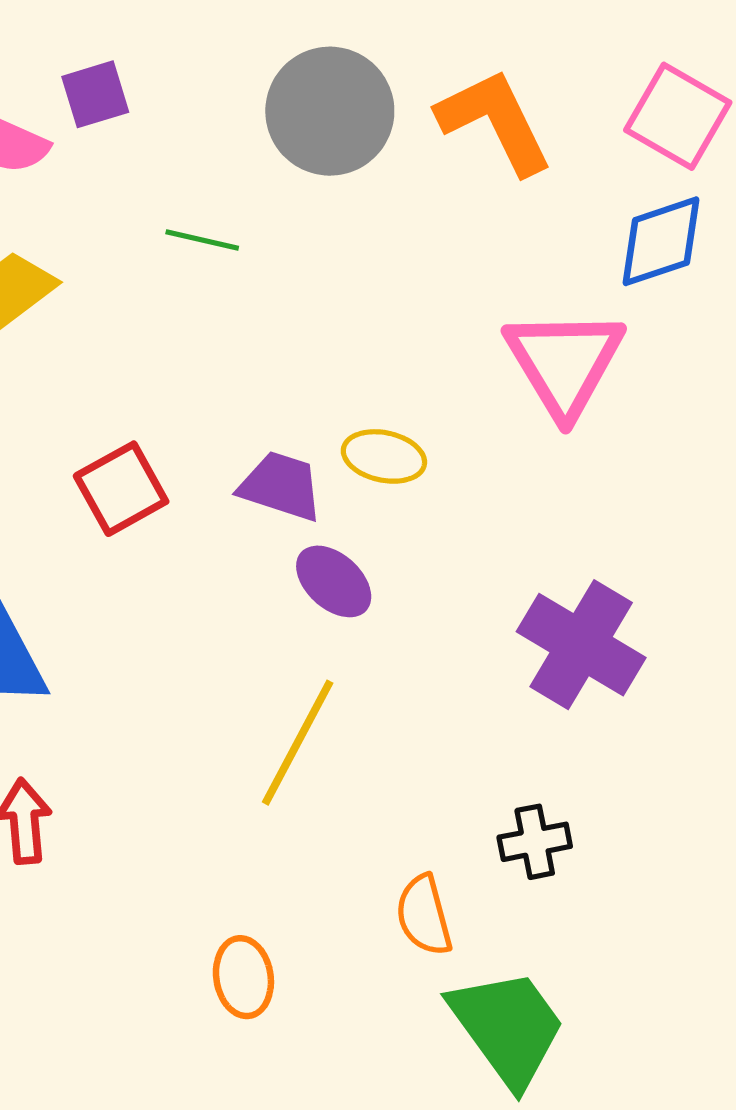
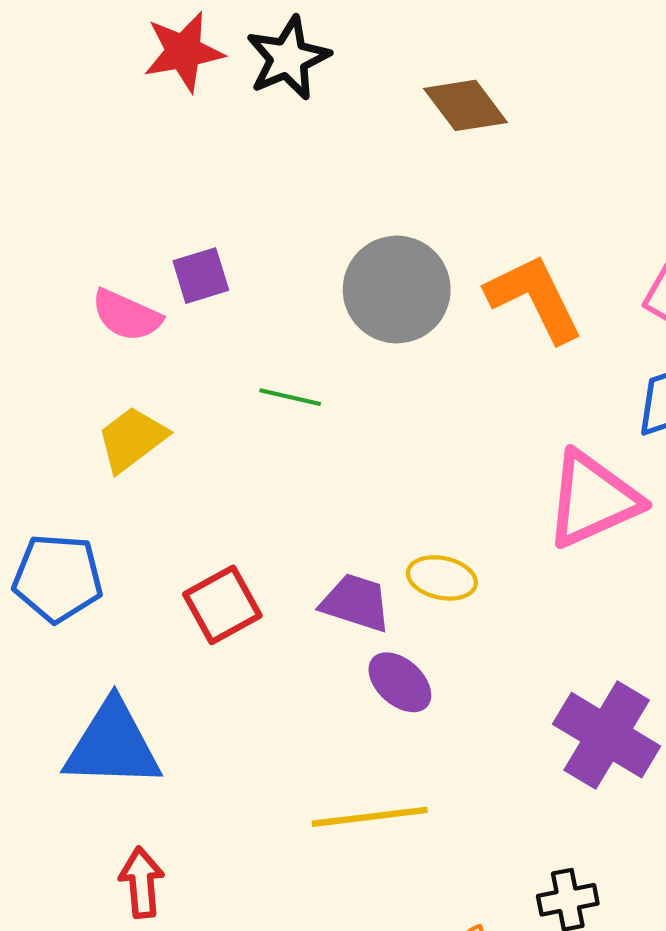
pink triangle: (564, 362) -> (593, 499), turned 37
yellow line: (298, 743) -> (370, 817), turned 55

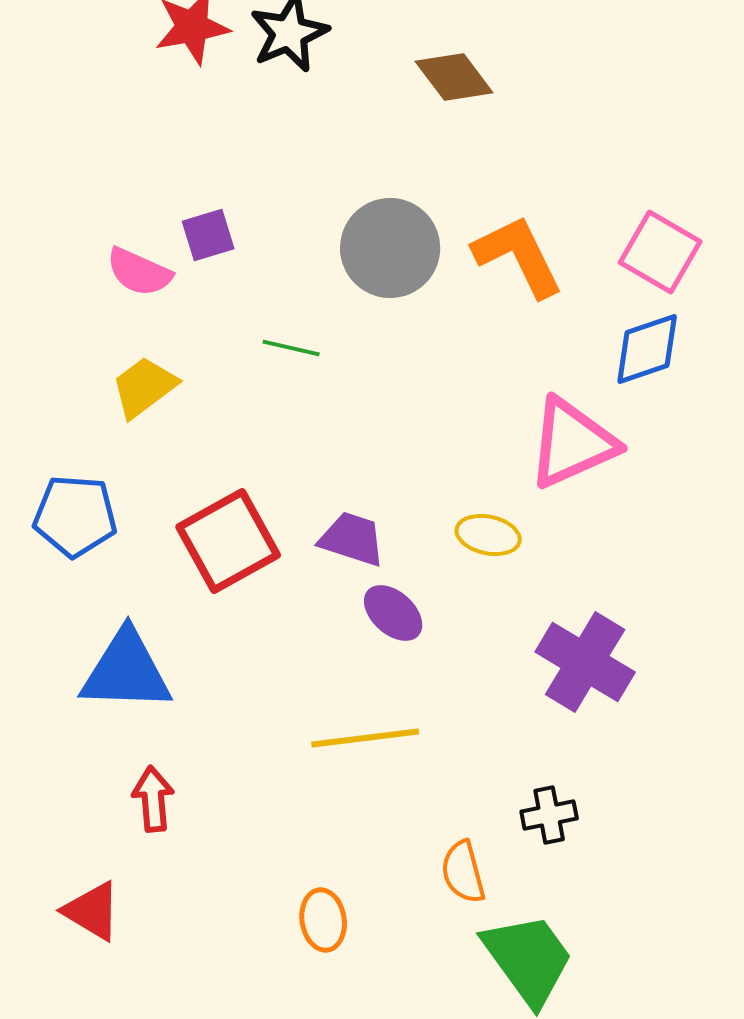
yellow ellipse: (442, 578) -> (488, 535), moved
red square: (222, 605) -> (228, 541), size x1.4

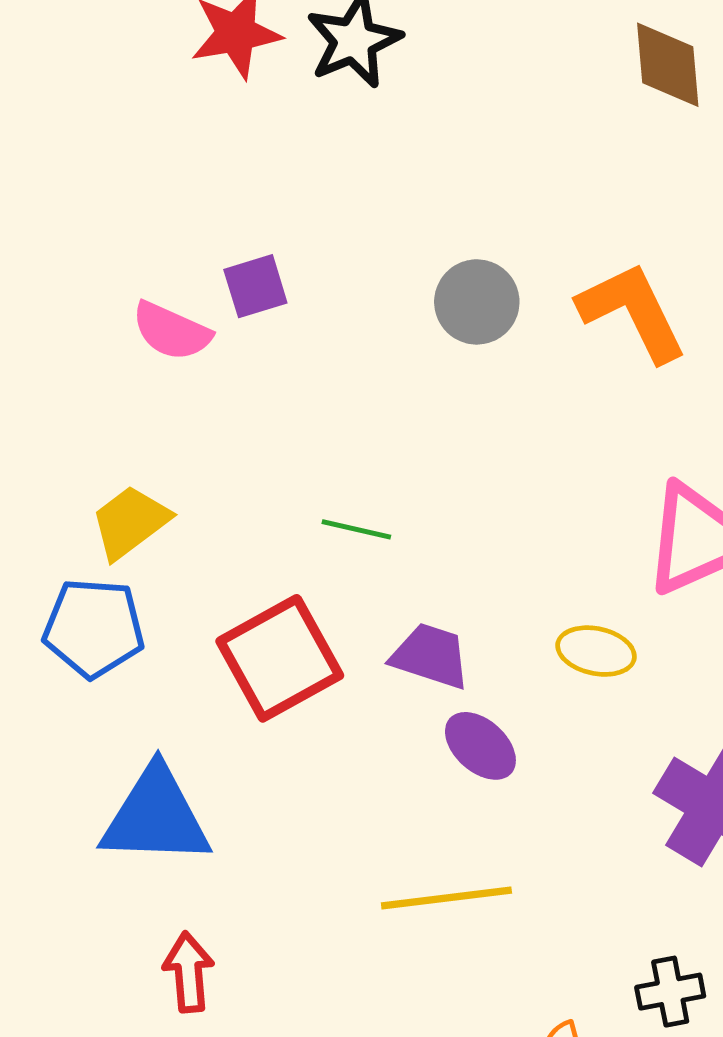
brown diamond: (454, 77) -> (668, 65), moved, turned 32
gray circle: (390, 248) -> (477, 302), size x0.7
green line: (291, 348) -> (356, 529), moved
yellow trapezoid: (144, 387) -> (130, 522), moved

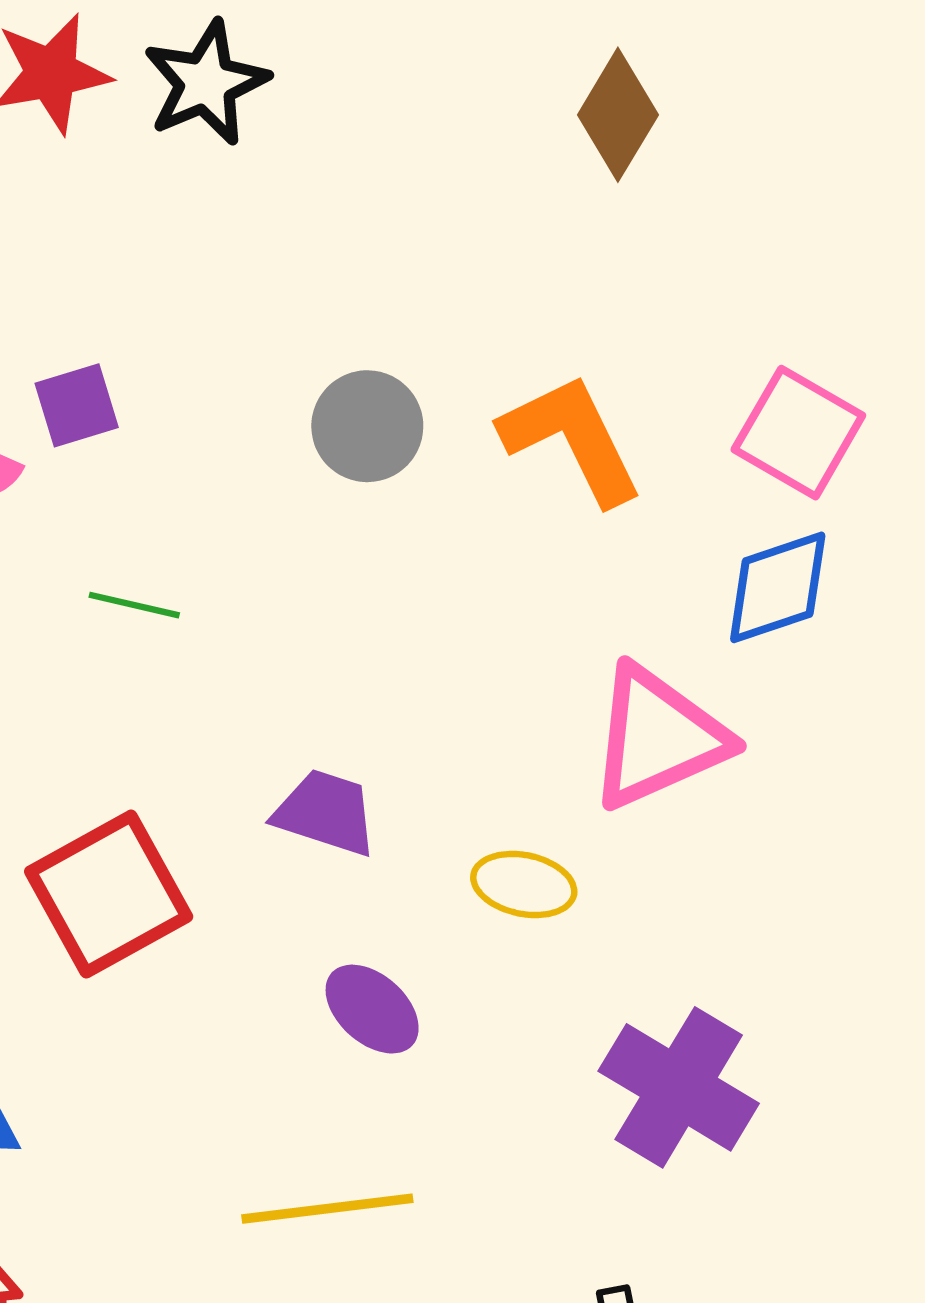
brown diamond: (668, 65) -> (618, 115), turned 36
green line: (356, 529) -> (134, 605), moved
purple trapezoid: (431, 656) -> (326, 813), moved

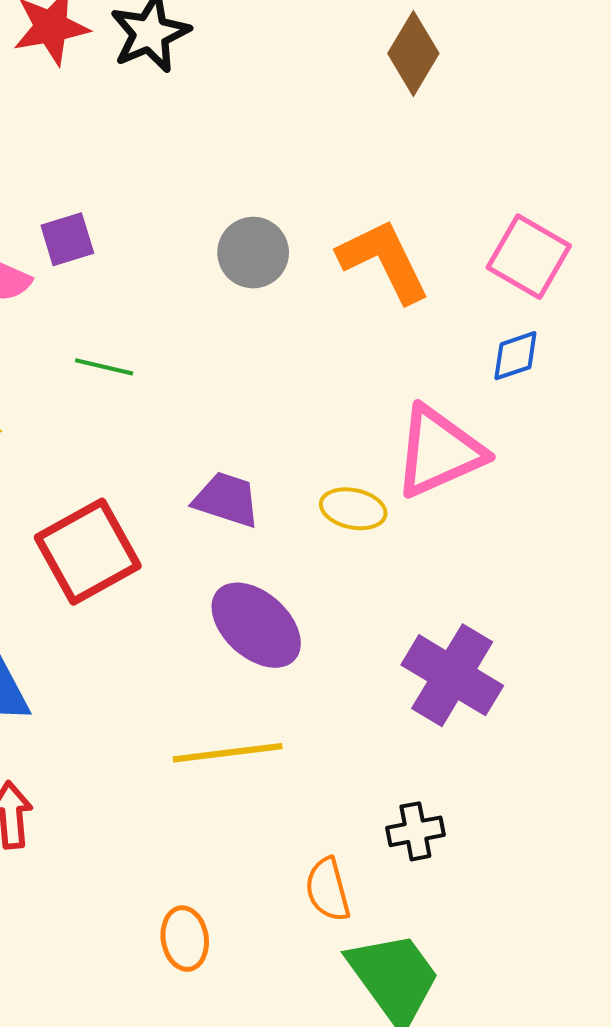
blue diamond: (778, 587) -> (515, 356), size x0.7
yellow ellipse: (524, 884) -> (353, 509), moved
purple ellipse: (372, 1009) -> (256, 625), size x1.5

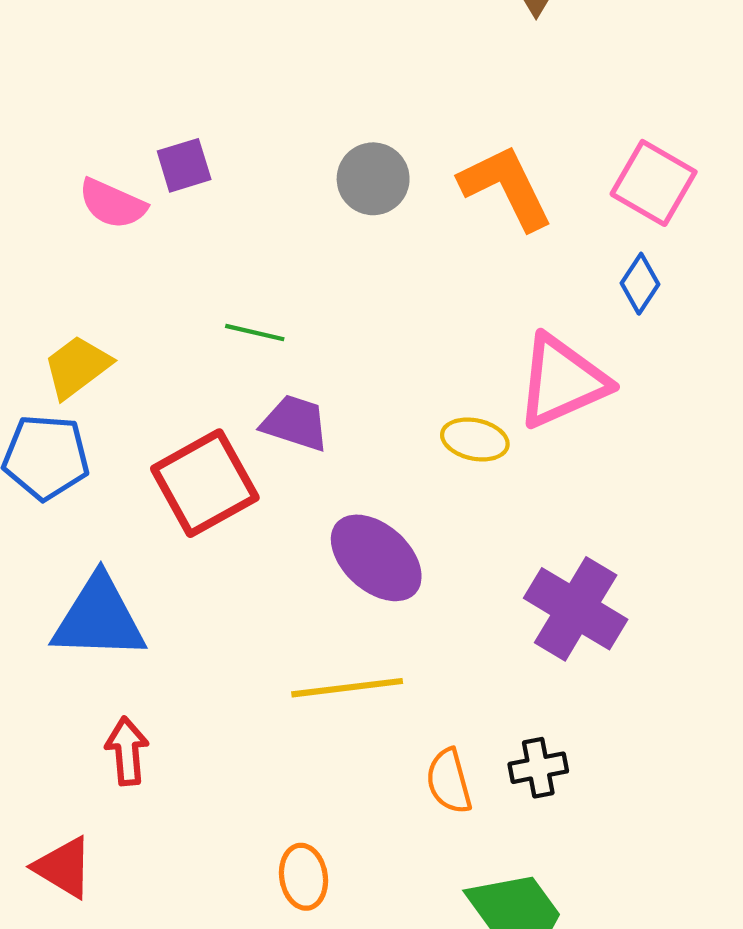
blue diamond: (515, 356) -> (640, 284), turned -38
green line: (104, 367) -> (255, 333), moved
purple trapezoid: (227, 500) -> (295, 423), moved
orange semicircle: (328, 890) -> (449, 781), moved

